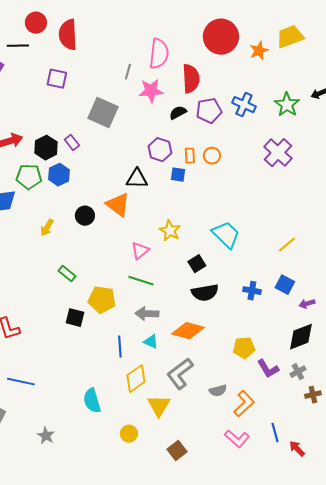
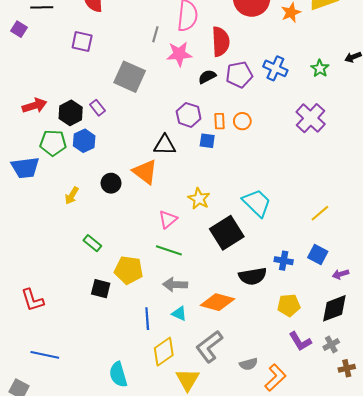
green star: (287, 105) -> (320, 68), size x0.7
black square: (197, 264) -> (227, 233), size x1.8
black semicircle: (205, 293) -> (253, 276), moved
yellow pentagon: (244, 348) -> (289, 305), moved

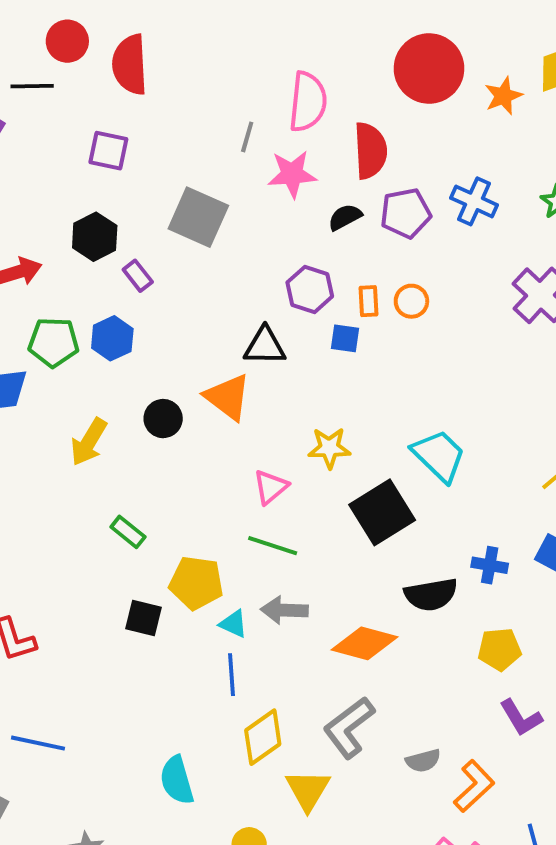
black hexagon: (71, 113) -> (95, 237), moved
yellow arrow: (72, 196) -> (89, 442), size x1.4
yellow star: (199, 199) -> (329, 448), turned -30
cyan triangle: (179, 313) -> (233, 624), moved

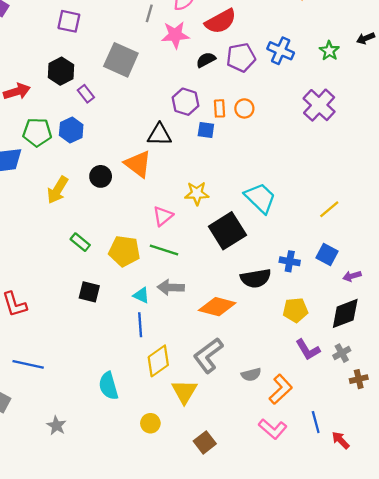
red semicircle: (370, 151) -> (221, 21), turned 64
yellow pentagon: (196, 583) -> (124, 251), moved

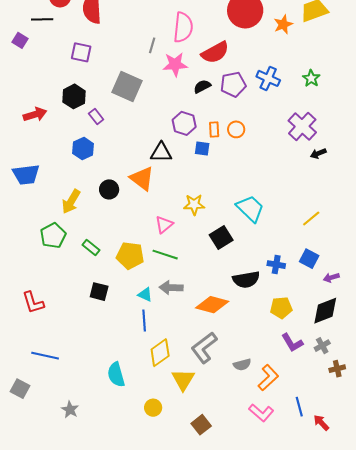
black arrow: (366, 38) -> (318, 153), moved
green pentagon: (37, 132) -> (53, 236), moved, turned -30
black square: (227, 231) -> (221, 238), size x0.7

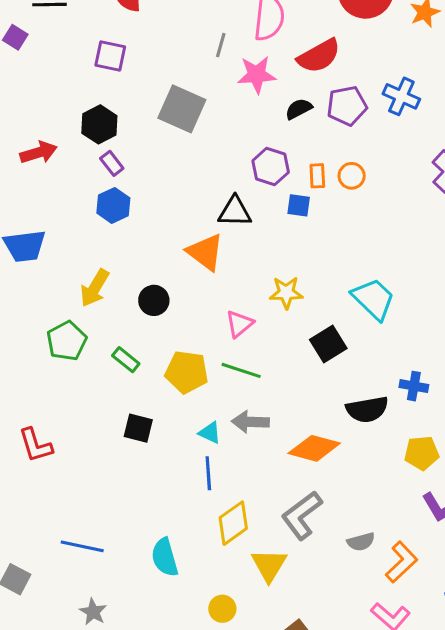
purple rectangle: (96, 116) -> (112, 163), moved
black circle: (109, 189) -> (154, 300), moved
blue line: (45, 356) -> (82, 546), moved

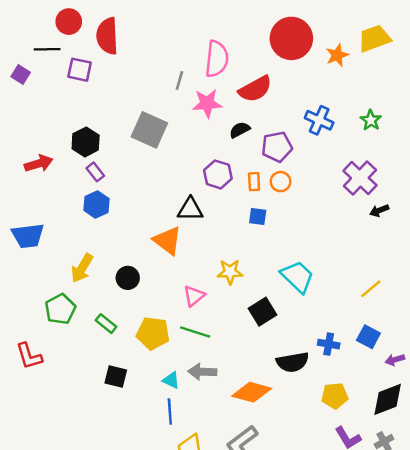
purple square: (110, 56) -> (80, 70), moved
purple pentagon: (347, 106) -> (277, 147), moved
blue square: (299, 205) -> (258, 217), moved
red L-shape: (35, 445) -> (29, 356), moved

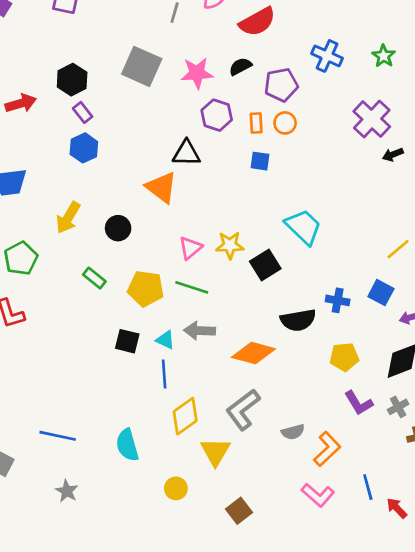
pink star: (207, 103) -> (197, 73), moved
yellow star: (230, 272) -> (230, 245), moved
yellow line: (371, 289) -> (398, 249), moved
green pentagon: (60, 309) -> (21, 258), moved
black square: (116, 377) -> (127, 341), moved

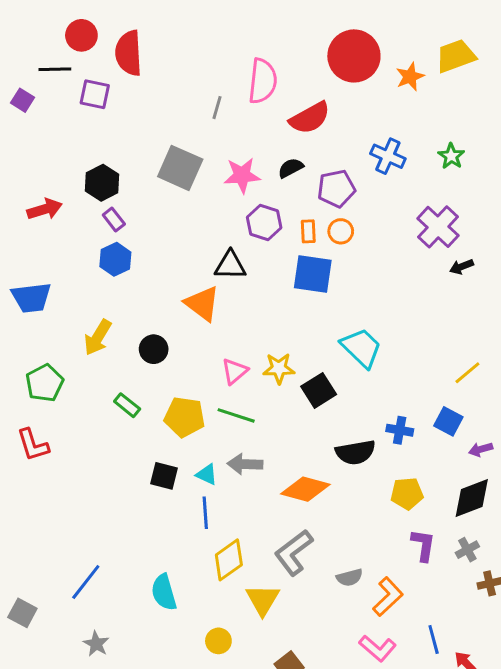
blue square: (260, 161) -> (313, 274), size x1.8
purple L-shape: (359, 403) -> (423, 545), turned -140
blue line: (58, 436) -> (86, 582), turned -64

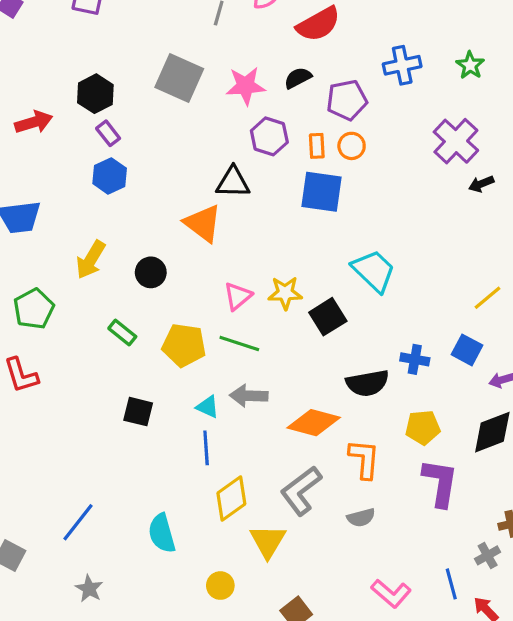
blue cross: (388, 156) -> (402, 65), turned -36
black square: (164, 476) -> (138, 412), moved
purple L-shape: (423, 545) -> (440, 483), size x1.4
gray cross: (467, 550) -> (488, 555), moved
orange L-shape: (388, 597) -> (364, 459), moved, turned -42

